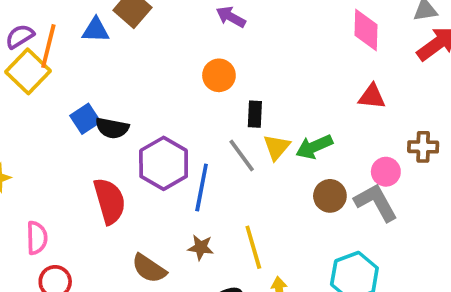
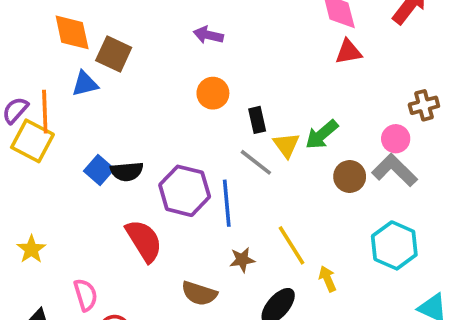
red triangle: (372, 97) -> (348, 52), moved

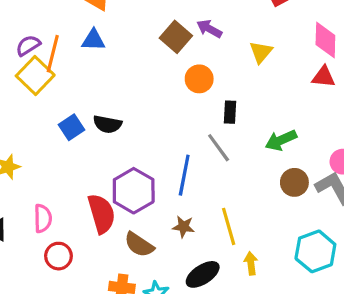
brown square: (114, 54) -> (176, 37), moved
yellow triangle: (286, 145) -> (261, 52), moved
blue square: (99, 170) -> (72, 127), moved
purple hexagon: (185, 191) -> (134, 191), moved
red semicircle: (144, 241) -> (101, 214), moved

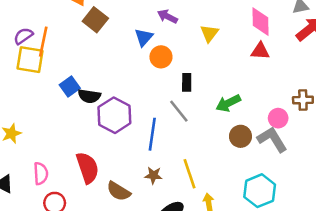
brown square: (176, 37) -> (95, 20), moved
blue triangle: (93, 40) -> (144, 37), moved, turned -48
yellow square: (35, 75) -> (30, 60), turned -32
blue square: (72, 127) -> (70, 87), moved
purple hexagon: (134, 191) -> (114, 115), moved

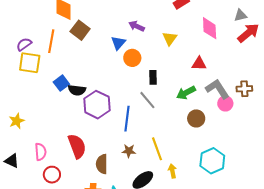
orange line: (43, 42) -> (51, 41), moved
red triangle: (260, 51) -> (199, 64), moved
gray L-shape: (272, 139) -> (217, 89), moved
brown semicircle: (119, 191) -> (102, 164), turned 60

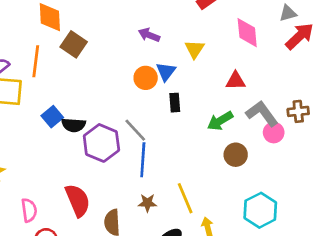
blue triangle: (118, 43) -> (166, 72), moved
gray line: (147, 100) -> (135, 130), moved

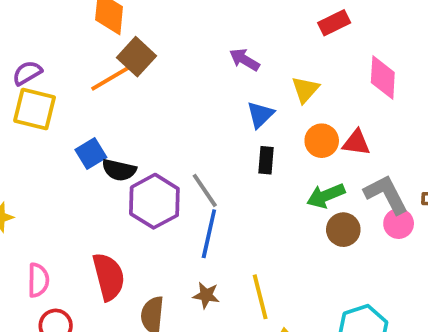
orange line: (36, 61) -> (112, 78), moved, turned 44
orange circle: (146, 78) -> (322, 141), moved
brown circle: (236, 155) -> (343, 230), moved

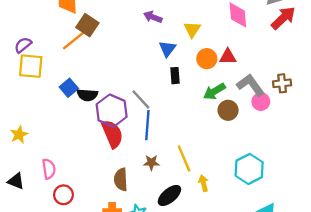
red semicircle: (109, 277) -> (112, 134), moved

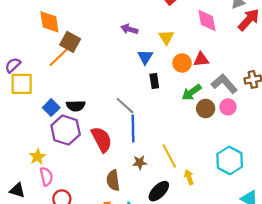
blue square: (69, 88) -> (51, 108), moved
pink circle: (261, 102) -> (228, 107), moved
purple hexagon: (112, 111) -> (66, 130), moved
yellow star: (19, 135) -> (37, 157), moved

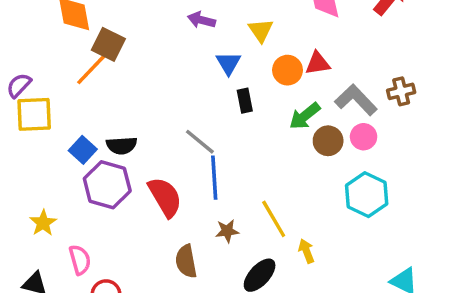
yellow star: (37, 157) -> (43, 223), moved
cyan hexagon: (230, 160) -> (367, 195), moved

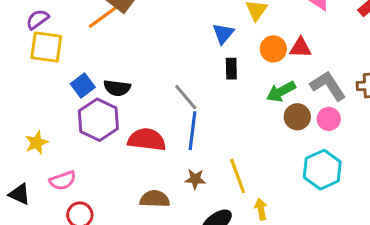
red semicircle: (165, 197) -> (147, 140), turned -63
pink semicircle: (80, 260) -> (63, 181), turned 76
brown semicircle: (186, 261) -> (155, 199), turned 92

